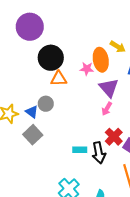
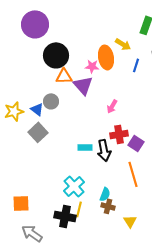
purple triangle: (109, 88) -> (83, 85), moved
red cross: (114, 137) -> (119, 134), turned 36

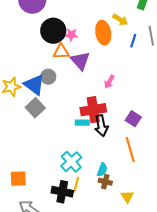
pink star: (92, 66) -> (71, 35), moved
blue triangle: (37, 109) -> (34, 85), size x1.6
red cross: (119, 134) -> (93, 110), moved, size x1.4

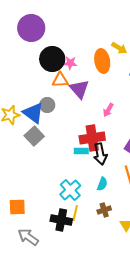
cyan semicircle: (102, 170) -> (102, 184), moved
brown cross: (105, 182) -> (104, 210), turned -32

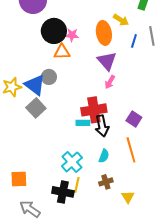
purple triangle: (79, 89) -> (107, 61), moved

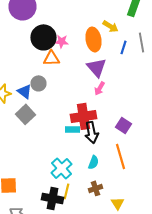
blue triangle: (35, 85) -> (24, 91), size x0.7

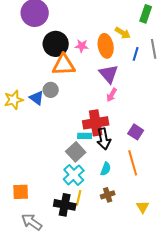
pink star: (62, 41) -> (82, 46), moved
orange triangle: (52, 58) -> (64, 65), size x1.4
gray square: (26, 114) -> (76, 152), moved
yellow triangle: (118, 203) -> (143, 207), moved

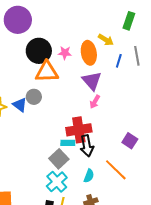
purple square: (136, 132) -> (130, 141), moved
orange line: (133, 163) -> (116, 170), turned -30

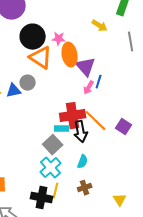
orange ellipse: (89, 53) -> (70, 55), moved
blue line: (119, 61) -> (99, 82), moved
orange triangle: (47, 72) -> (41, 58), turned 35
blue triangle: (20, 105) -> (14, 91), turned -49
orange line: (116, 170) -> (96, 121), moved

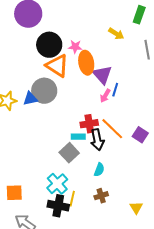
gray circle: (28, 83) -> (44, 91), size x1.6
red cross: (73, 116) -> (89, 124), size x0.7
cyan cross: (51, 168) -> (57, 184), moved

